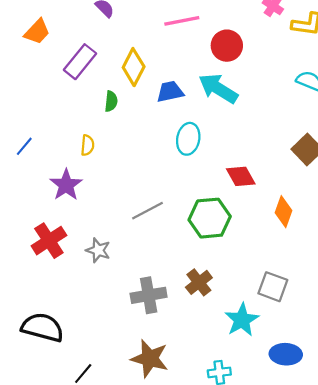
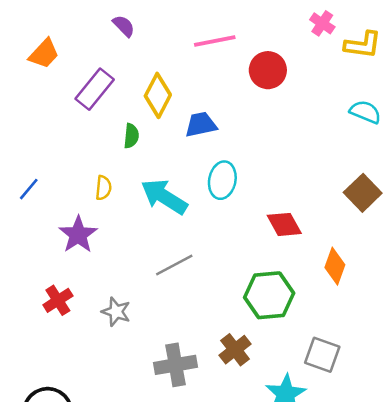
cyan arrow: (218, 88) -> (164, 197), moved
green hexagon: (210, 218) -> (269, 295), moved
red cross: (49, 241) -> (58, 300), size x0.7

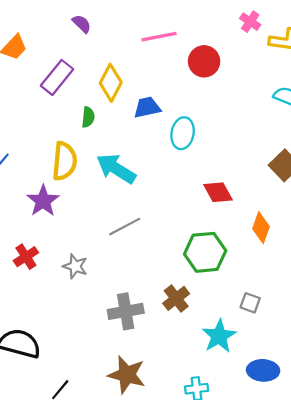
cyan ellipse: (222, 180) -> (183, 133), moved
yellow semicircle: (103, 188) -> (65, 161), size x1.8
gray square: (322, 355) -> (250, 303), size x0.7

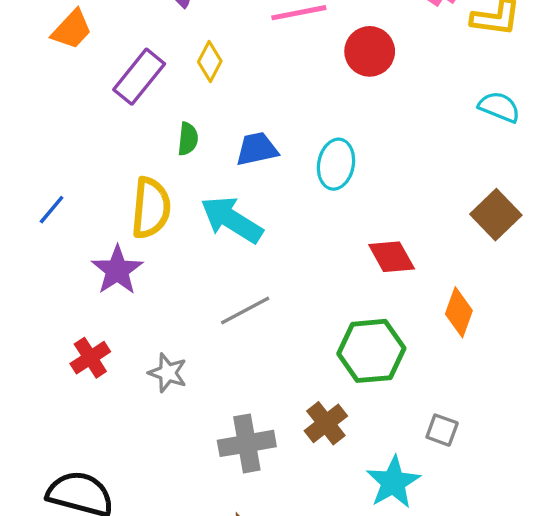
yellow diamond: (111, 83) -> (210, 61), moved, size x0.7
blue trapezoid: (147, 107) -> (257, 149), moved

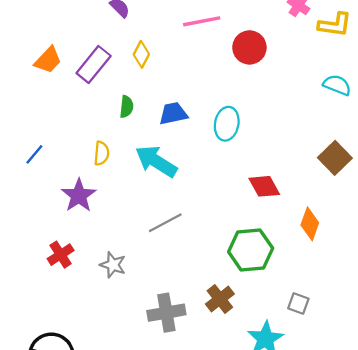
orange trapezoid: (72, 30) -> (48, 60), moved
yellow semicircle: (151, 208) -> (102, 153), size x0.6

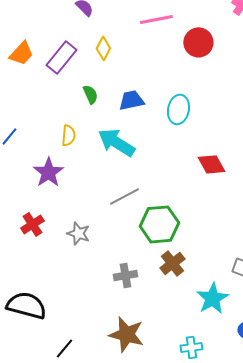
green semicircle: (127, 107) -> (90, 94), turned -30
green hexagon: (251, 250) -> (159, 224), moved
gray cross: (166, 313) -> (125, 275), size x0.7

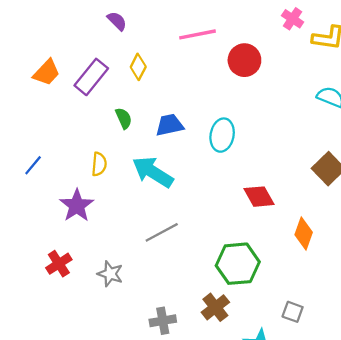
green hexagon: (159, 224) -> (238, 264), moved

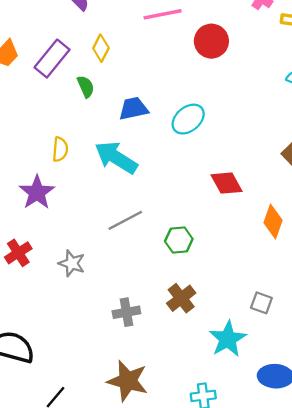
green semicircle: (124, 118) -> (86, 86), moved
cyan ellipse: (222, 135) -> (188, 119), turned 40
green hexagon: (238, 264) -> (179, 240), moved, size x0.6

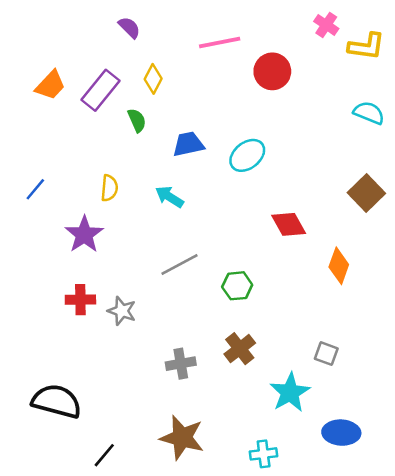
cyan arrow: (116, 157) -> (169, 197), size x0.6
red cross: (18, 253) -> (80, 300), moved, turned 32

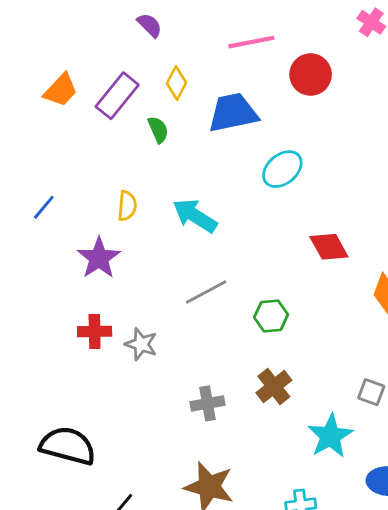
blue trapezoid: (188, 144) -> (233, 113), moved, size x1.4
cyan arrow: (169, 197) -> (195, 216), size x1.4

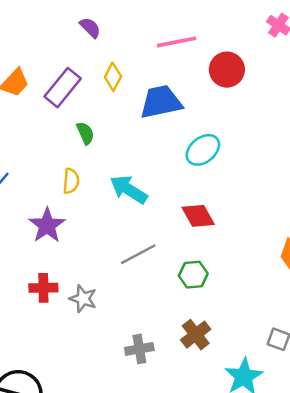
green semicircle: (158, 130) -> (85, 133), moved
red diamond: (329, 247) -> (198, 216), moved

